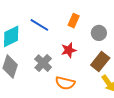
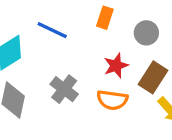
red star: (69, 50) -> (116, 66), moved
orange semicircle: (65, 83) -> (112, 100), moved

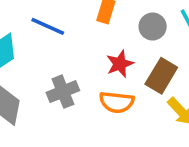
gray cross: (64, 89) -> (63, 92), turned 32

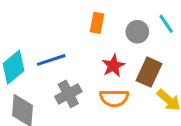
blue line: (48, 26) -> (51, 60), moved, turned -36

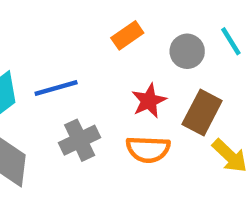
orange rectangle: (97, 23) -> (127, 35), turned 42

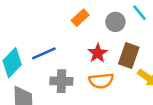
gray cross: (80, 140) -> (61, 81), turned 35

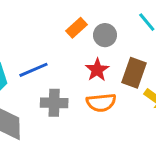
gray circle: (115, 22) -> (105, 35), moved

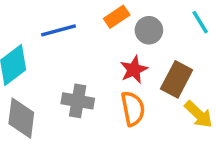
blue line: (33, 70) -> (58, 30), moved
orange semicircle: (101, 103) -> (133, 109), turned -104

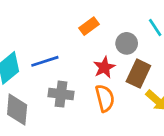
blue line: (58, 30) -> (45, 61), moved
gray circle: (149, 30) -> (127, 43), moved

